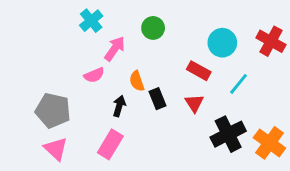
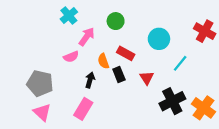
cyan circle: (222, 43) -> (159, 39), moved
red rectangle: (199, 71) -> (126, 53), moved

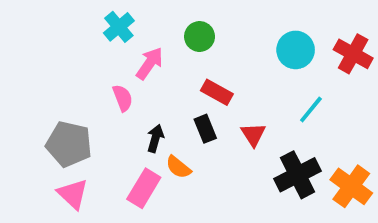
cyan circle: (159, 39) -> (296, 50), moved
pink semicircle: (71, 57) -> (123, 98), turned -88
orange semicircle: (103, 61) -> (178, 167), moved, turned -32

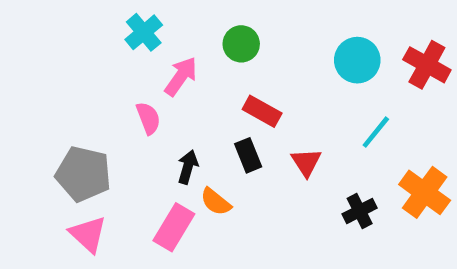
black cross: (297, 175) -> (360, 211), size x0.6
orange cross: (351, 186) -> (425, 192), moved

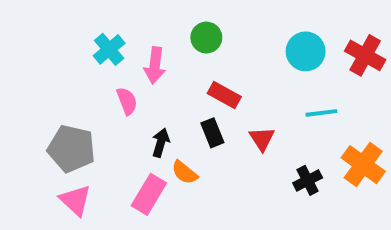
cyan cross: (144, 32) -> (109, 49), moved
pink arrow: (181, 76) -> (155, 65), turned 152
cyan line: (376, 132) -> (321, 113), turned 44

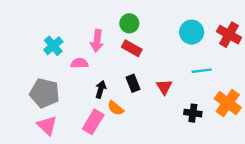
cyan cross: (109, 49) -> (53, 46), moved
red rectangle: (224, 95) -> (132, 48), moved
pink semicircle: (127, 101) -> (79, 63), turned -70
black cross: (308, 180) -> (193, 113), turned 35

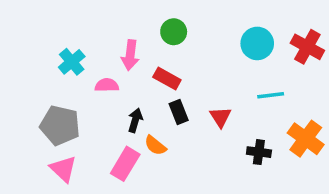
red rectangle: (132, 48) -> (167, 79), moved

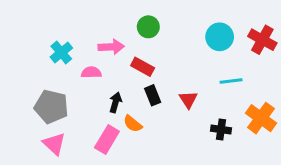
pink arrow: (130, 55) -> (111, 47), turned -100

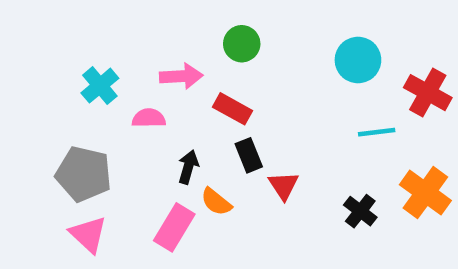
red cross: (262, 40) -> (428, 93), moved
red triangle: (188, 100) -> (284, 186), moved
black cross: (221, 130) -> (360, 211), turned 30

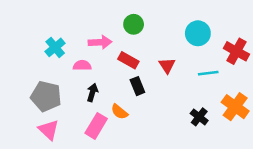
black arrow: (188, 167) -> (92, 92), moved
red triangle: (284, 186) -> (167, 65), moved

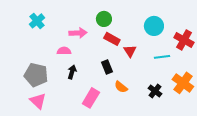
cyan cross: (55, 47) -> (37, 21), moved
red rectangle: (128, 60) -> (112, 39), moved
orange semicircle: (119, 112) -> (121, 87), moved
pink rectangle: (96, 126) -> (91, 98), moved

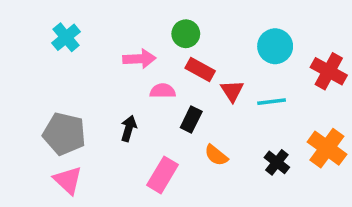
pink semicircle: (64, 51) -> (163, 91), moved
cyan line: (162, 57) -> (272, 102), moved
black rectangle: (107, 67) -> (191, 120), turned 48

